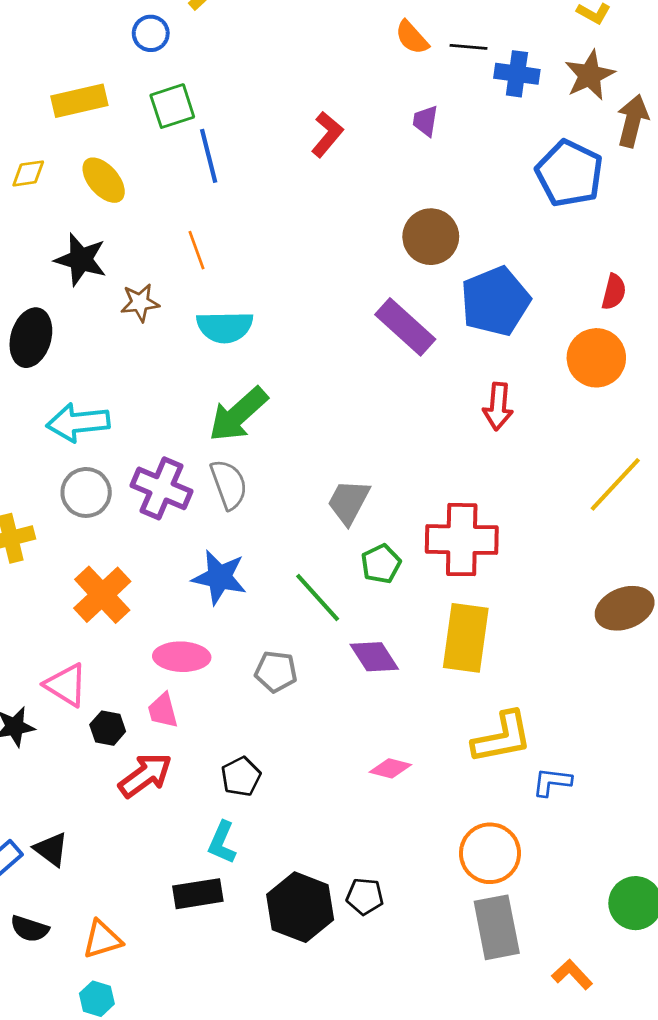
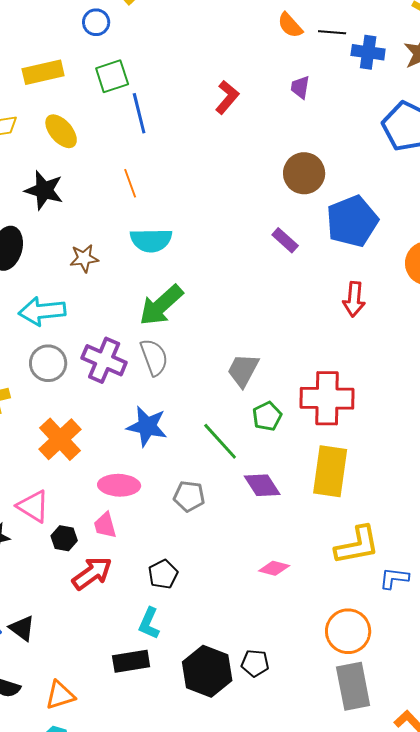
brown star: (140, 303) -> (84, 258), moved
purple rectangle: (405, 327) -> (285, 240), size x0.6

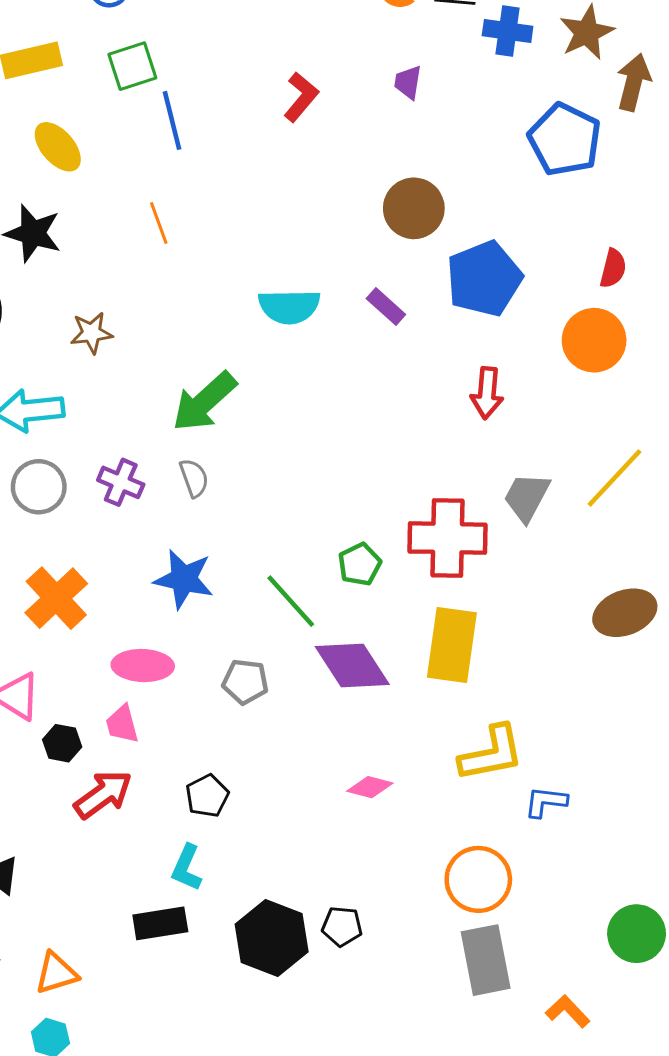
cyan semicircle: (151, 240) -> (289, 307), moved
gray semicircle: (154, 357) -> (194, 478), size x0.7
purple cross: (104, 360) -> (121, 482), size x0.7
gray trapezoid: (243, 370) -> (527, 497), moved
purple diamond: (262, 485) -> (352, 666), size x1.4

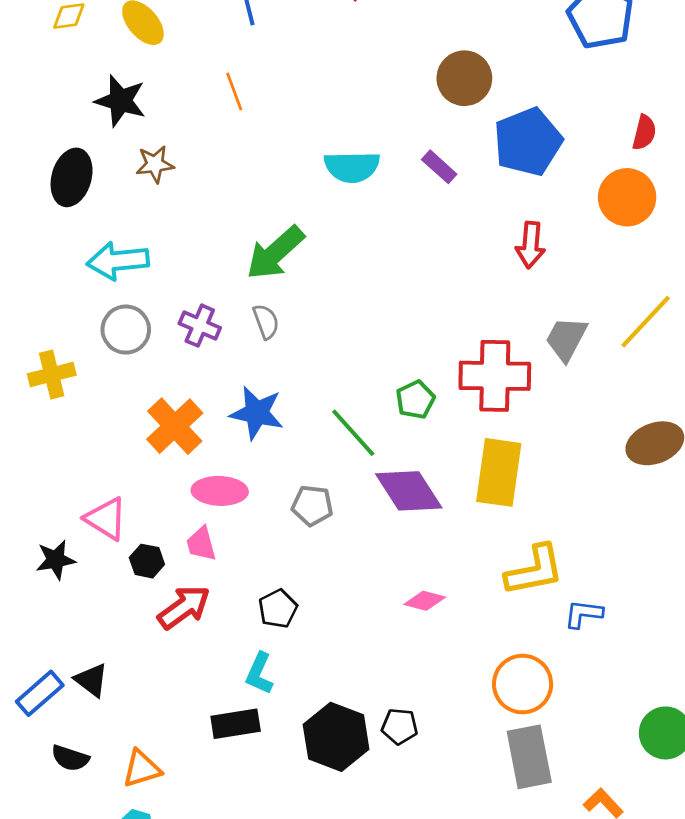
brown star: (91, 333) -> (155, 164), moved
orange cross: (56, 598) -> (175, 426), moved

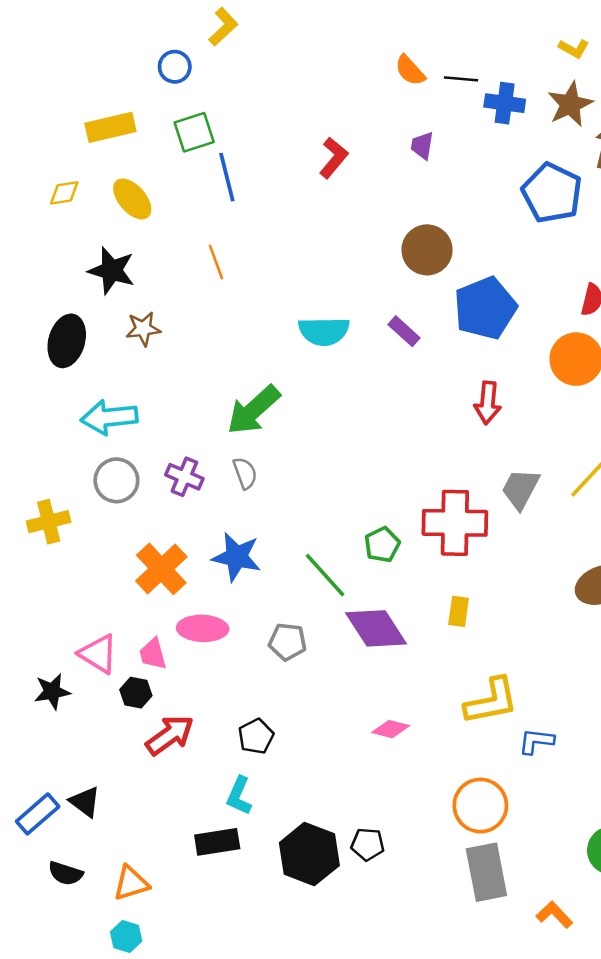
yellow rectangle: (499, 472) -> (459, 611), size x0.5
pink trapezoid: (201, 544) -> (153, 654), moved

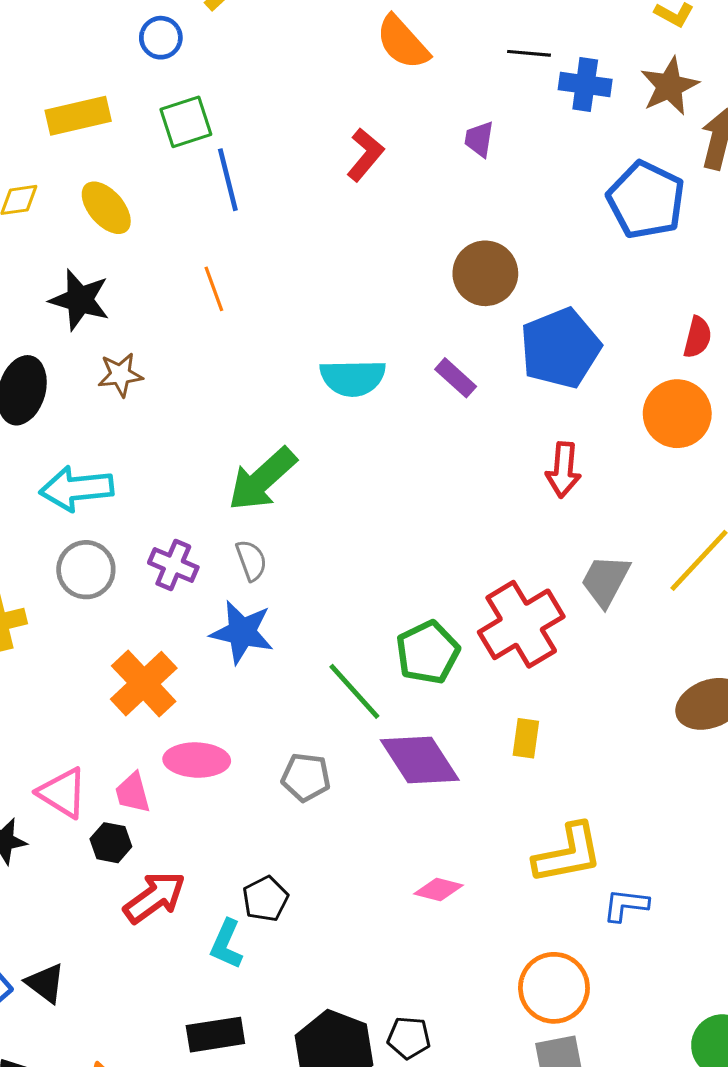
orange semicircle: (410, 70) -> (403, 42), moved, size x1.4
red cross: (455, 523) -> (521, 624), turned -32
green pentagon: (382, 545) -> (428, 652), size x1.4
blue star: (237, 557) -> (242, 632), moved
cyan L-shape: (239, 796) -> (226, 944), moved

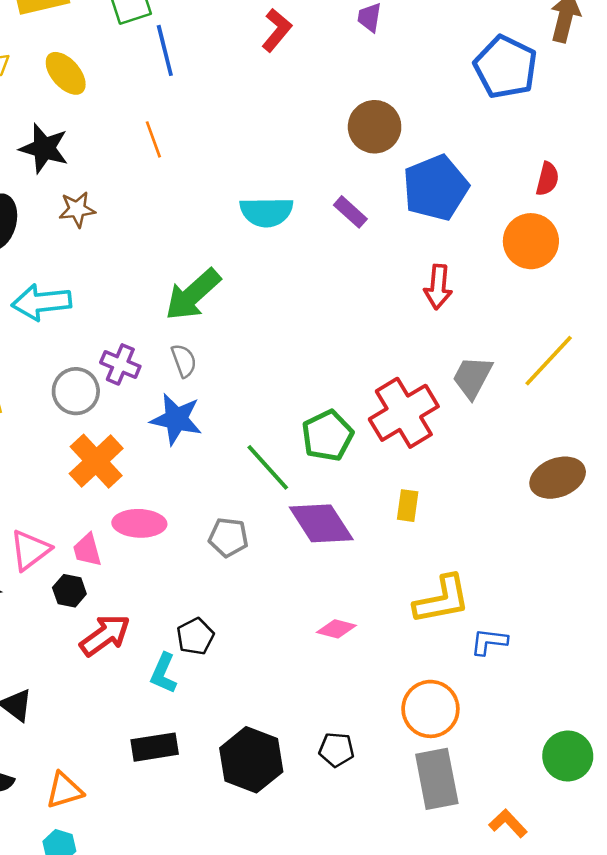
gray circle: (86, 570) -> (76, 391), moved
pink triangle: (63, 793) -> (30, 550), turned 51
black pentagon: (409, 1038) -> (336, 750), moved

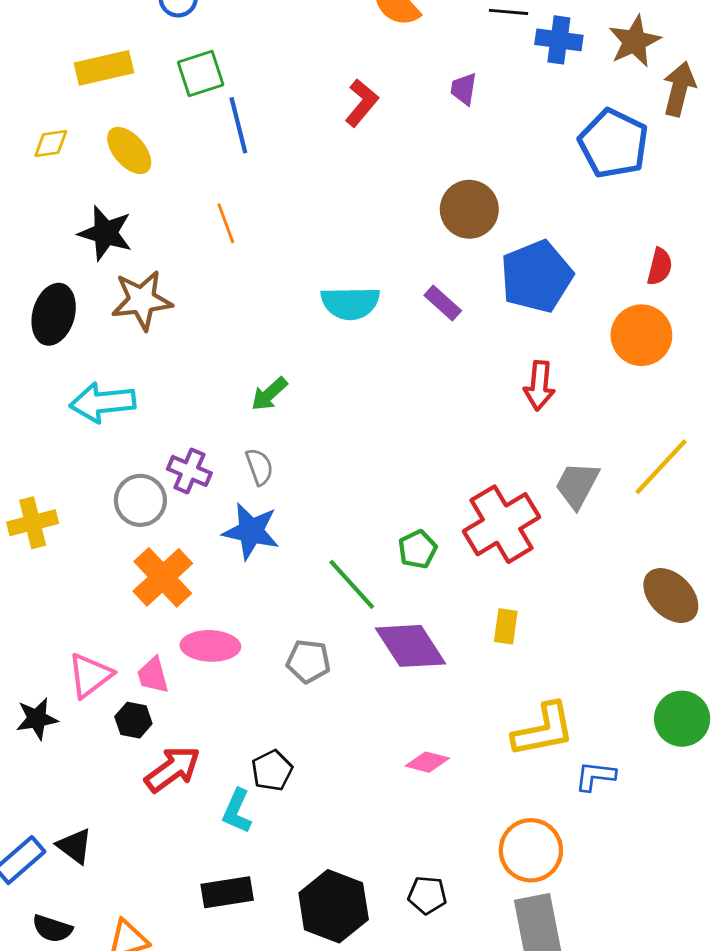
brown star: (77, 209) -> (142, 300), size x1.5
green arrow: (193, 295) -> (269, 394), size x0.6
green pentagon: (328, 436) -> (418, 549), size x0.7
brown ellipse: (558, 478) -> (671, 596), turned 66
green circle: (568, 756) -> (682, 719), moved

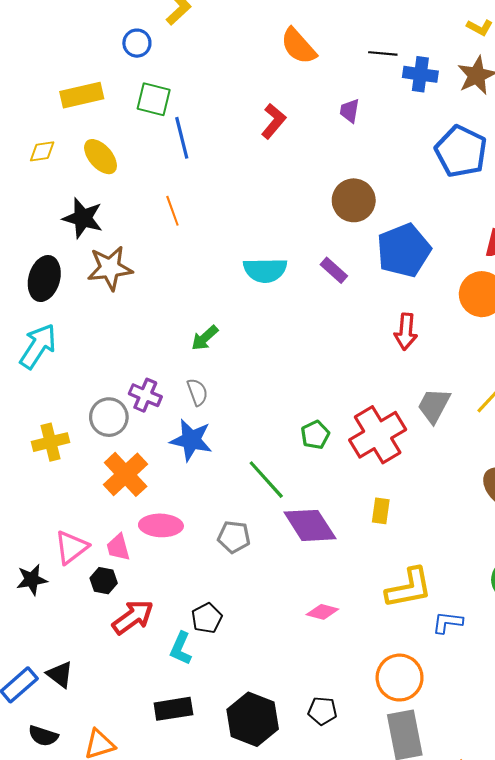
green square: (201, 73) -> (154, 99), turned 32
cyan arrow: (103, 402) -> (38, 346), moved, turned 129
yellow cross: (33, 523) -> (50, 442), moved
green pentagon: (418, 549) -> (315, 435), moved

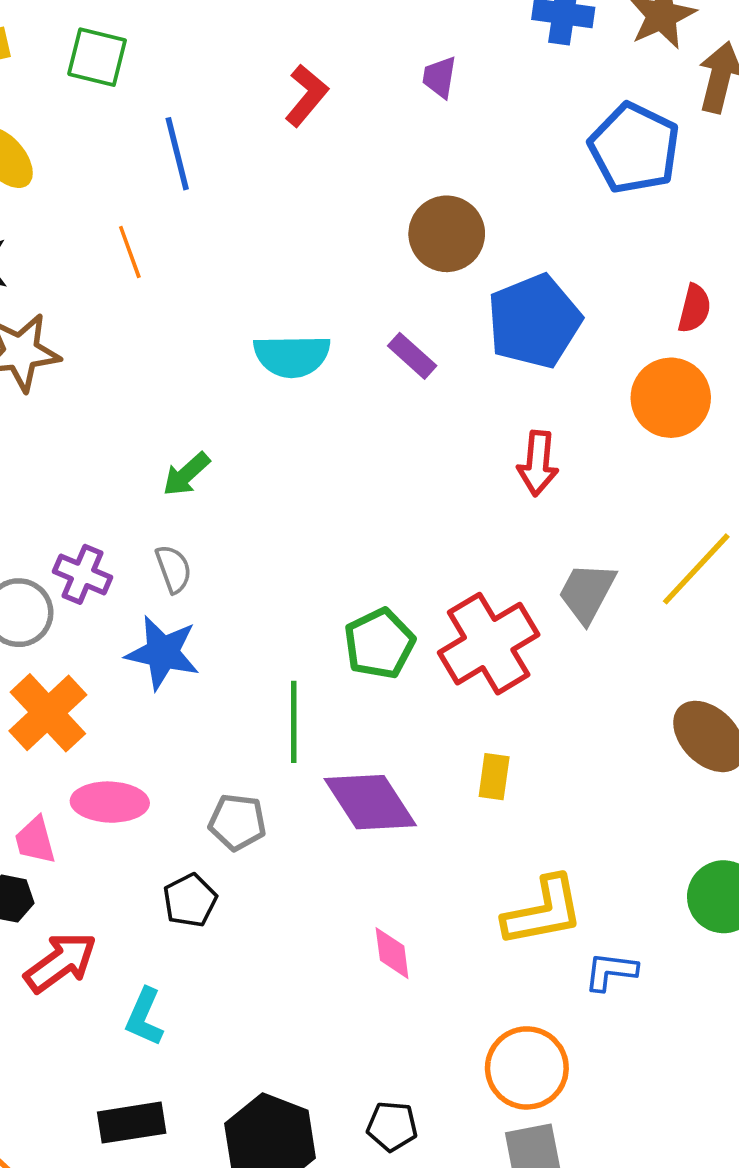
blue line: (182, 138) -> (177, 154), moved
green pentagon: (315, 435) -> (379, 644), size x1.4
green line: (266, 480) -> (294, 722), turned 42
pink diamond: (322, 612) -> (392, 953), turned 68
black pentagon: (207, 618) -> (190, 900), moved

